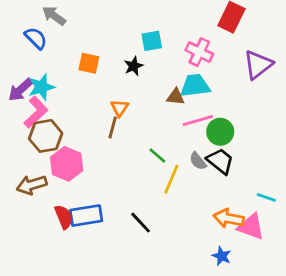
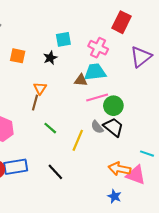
green line: (157, 155) -> (50, 128), moved

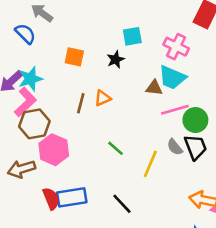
cyan trapezoid: (95, 72) -> (172, 77), turned -150
orange triangle: (40, 88) -> (103, 98), turned 32
brown line: (35, 103) -> (81, 103), moved
black trapezoid: (113, 127) -> (195, 147), turned 30

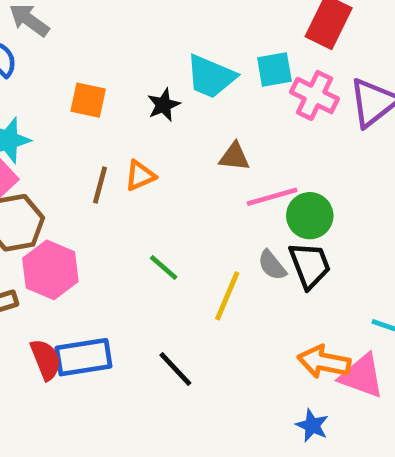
cyan square: (132, 36) -> (274, 69), moved
pink cross: (176, 47) -> (314, 95), moved
cyan trapezoid: (172, 77) -> (211, 77), moved

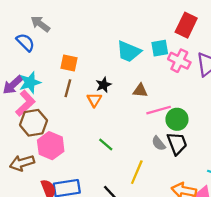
black star: (164, 105) -> (103, 85), moved
orange triangle: (140, 176) -> (94, 100), turned -35
brown line: (100, 185) -> (68, 88), moved
yellow line: (227, 296) -> (137, 172), moved

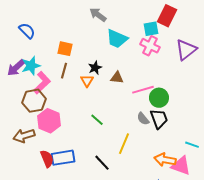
gray arrow: (40, 24) -> (98, 15), moved
cyan square: (160, 48) -> (151, 29), moved
pink cross: (179, 61) -> (150, 46), moved
brown triangle: (140, 91) -> (117, 78), moved
pink L-shape: (25, 103) -> (42, 83), moved

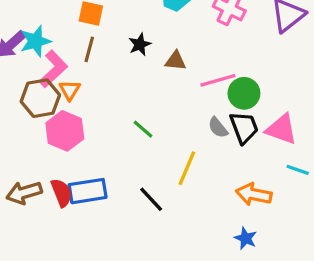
orange triangle: (87, 81) -> (70, 90), moved
brown arrow: (24, 136) -> (24, 193), moved
pink triangle: (181, 166) -> (281, 129), moved

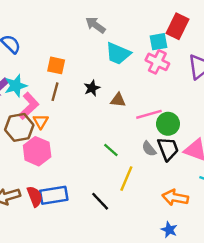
green line: (143, 129) -> (111, 150), moved

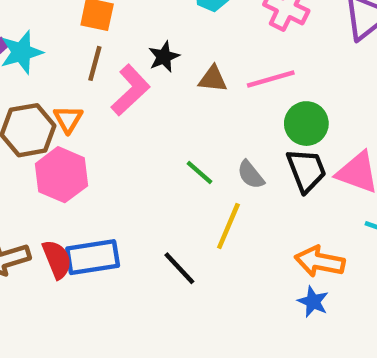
pink L-shape: (29, 106) -> (130, 90), moved
pink line: (149, 114) -> (271, 79), moved
gray semicircle: (149, 149) -> (251, 175), moved
blue star: (169, 230) -> (313, 302), moved

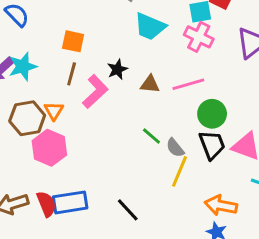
green line: (199, 172) -> (151, 136), moved
yellow line: (228, 226) -> (180, 171), moved

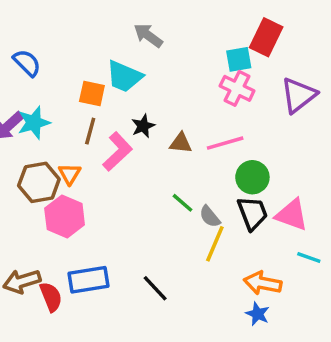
cyan trapezoid: (150, 27) -> (124, 76), moved
red semicircle: (46, 204) -> (51, 297), moved

